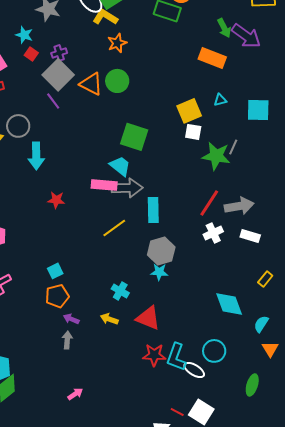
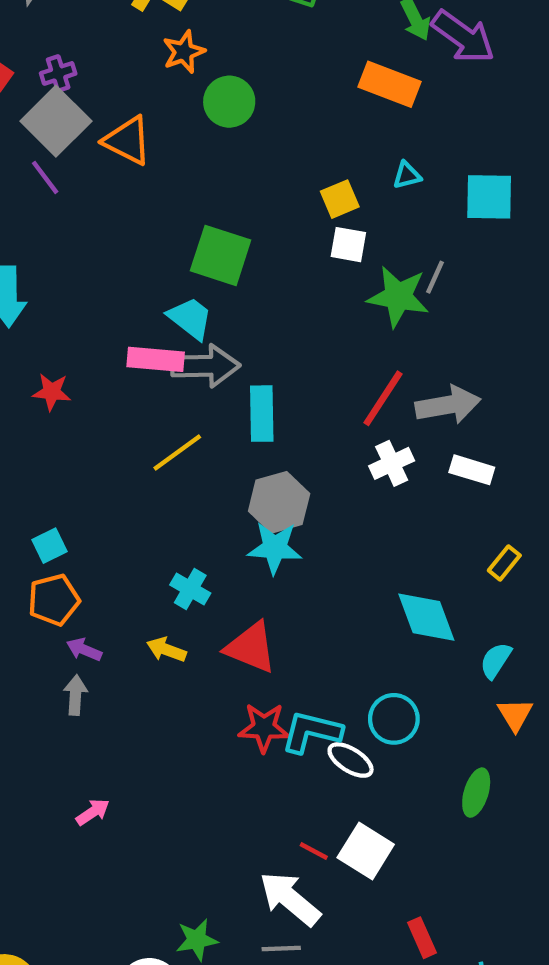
green circle: (117, 81) -> (229, 102), moved
yellow square: (189, 111) -> (340, 199), size x0.7
cyan star: (159, 272) -> (275, 548), size x1.4
cyan L-shape: (176, 357) -> (312, 732), turned 84

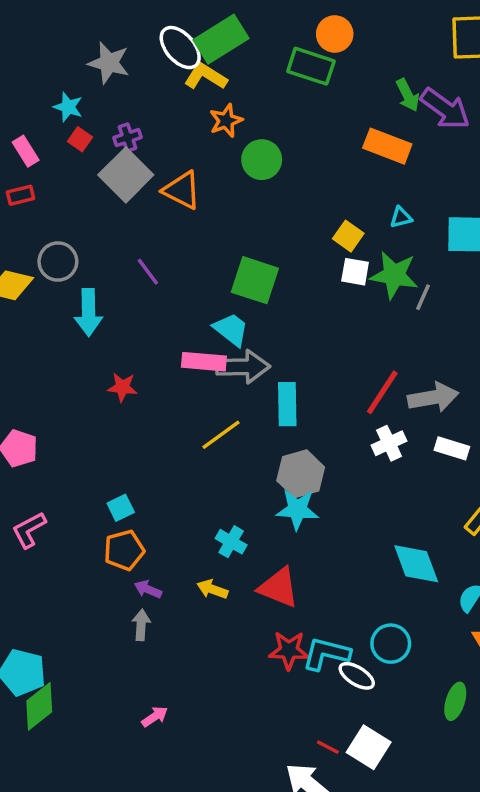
purple line: (45, 177) -> (148, 272), moved
yellow square: (340, 199) -> (348, 236), turned -32
green star: (398, 297) -> (394, 275), moved

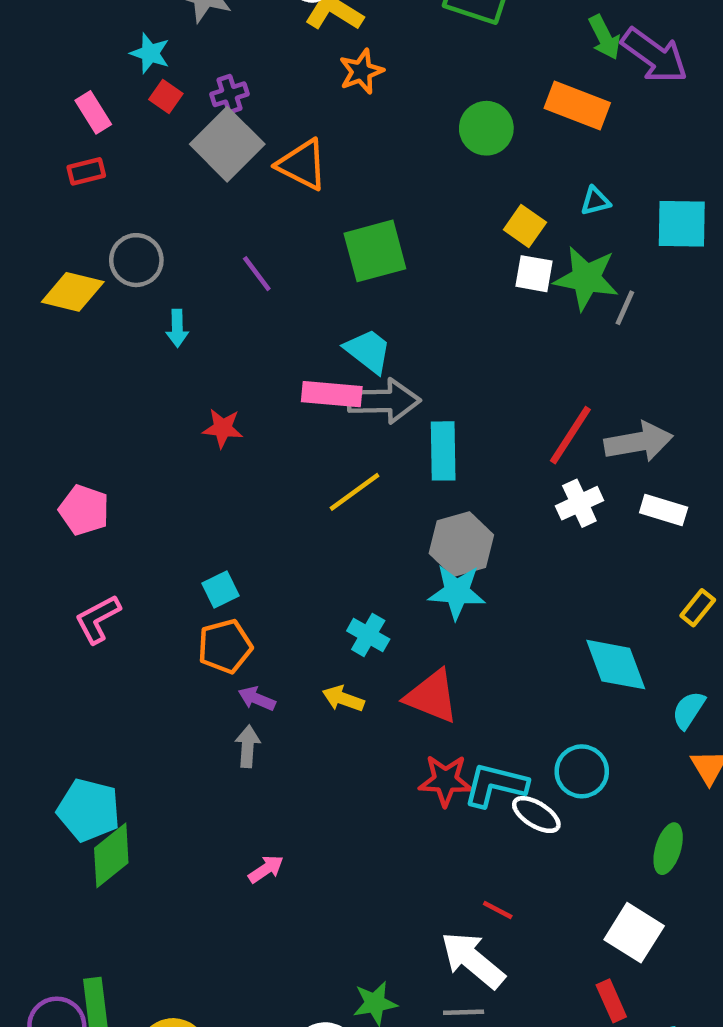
green circle: (262, 160) -> (486, 128), moved
green square: (255, 280) -> (375, 251), moved, turned -33
cyan arrow: (88, 312) -> (177, 328), size x0.6
white square: (369, 747) -> (634, 933), moved

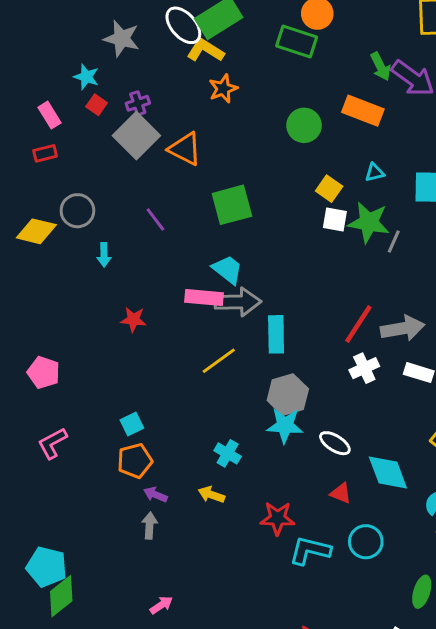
red triangle: (432, 696) -> (341, 493), moved, size x0.6
red star: (445, 780) -> (278, 518), moved
white ellipse: (536, 815) -> (335, 443), moved

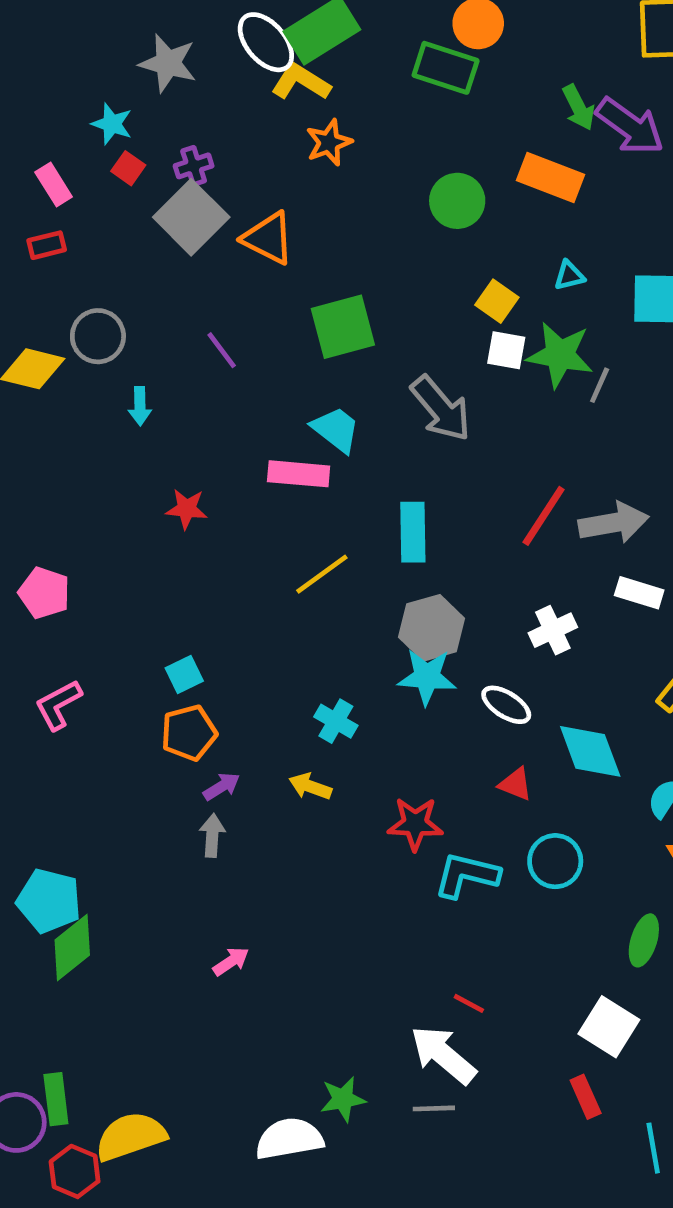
gray arrow: (238, 302) -> (441, 408), moved, turned 51
white cross: (364, 368) -> (553, 630), moved
purple arrow: (155, 495) -> (222, 786), turned 125

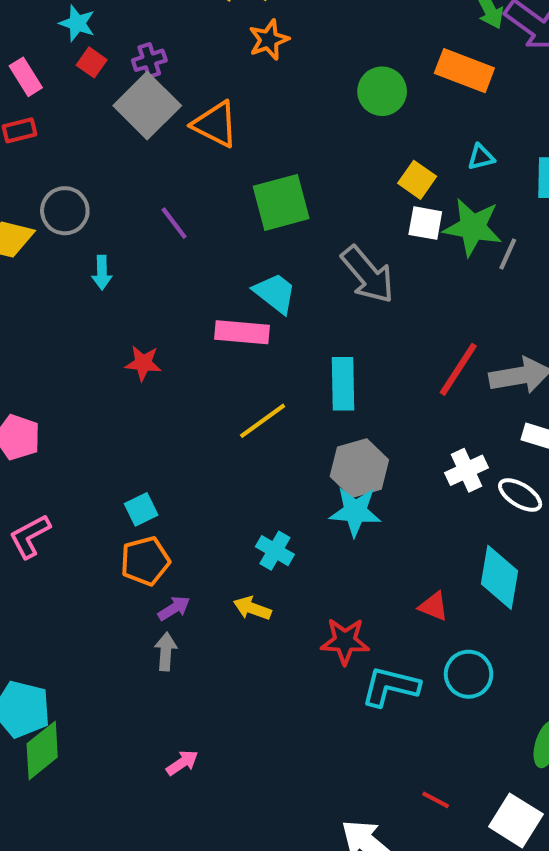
white ellipse: (506, 705) -> (520, 495), moved
cyan diamond: (590, 751) -> (499, 577), turned 30
red line: (469, 1003) -> (436, 800), moved

